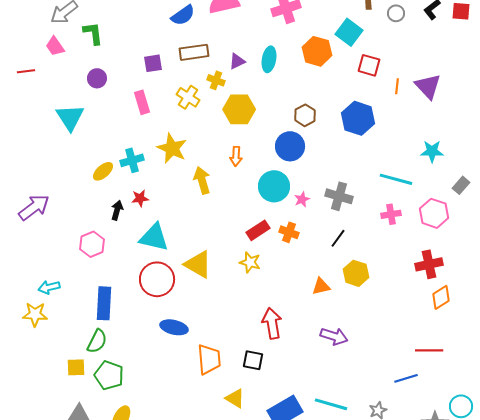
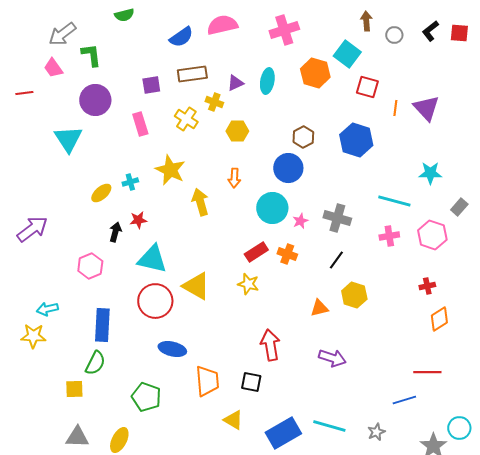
purple circle: (97, 78) -> (95, 100), size x1.6
yellow hexagon: (239, 109) -> (237, 131), size x0.7
cyan cross: (132, 160) -> (130, 182), size x0.7
red cross: (429, 264) -> (427, 286), size x0.6
green pentagon: (109, 375) -> (146, 397), moved

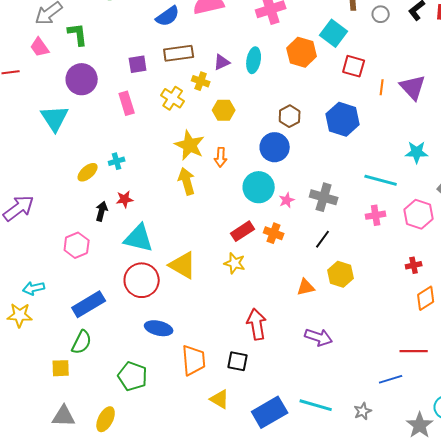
yellow star: (170, 170) -> (190, 145), moved
blue rectangle: (102, 325) -> (89, 304), turned 56

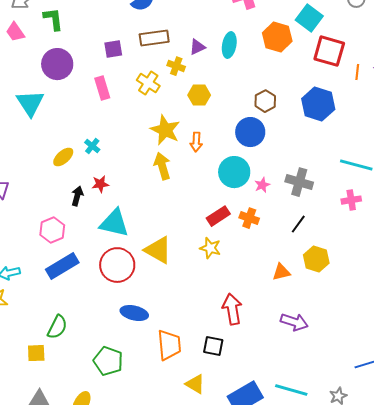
red square: (354, 66) -> (329, 51), size x1.4
cyan cross: (117, 161) -> (92, 146), turned -35
blue rectangle: (89, 304) -> (62, 266), moved

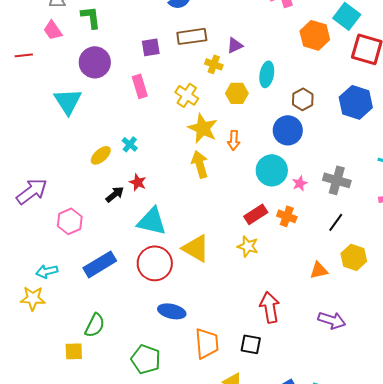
cyan ellipse: (229, 45) -> (267, 74), moved
yellow cross: (148, 83) -> (187, 95), moved
red star: (100, 184) -> (138, 182), turned 30
black arrow: (77, 196) -> (115, 194), turned 36
pink hexagon: (52, 230) -> (70, 221), moved

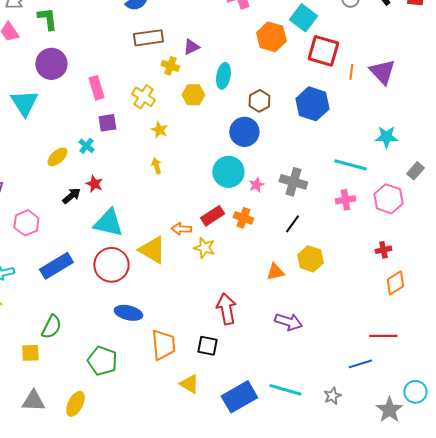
purple square: (151, 47) -> (107, 123), moved
yellow star: (203, 128) -> (159, 130), size x0.6
orange arrow: (234, 140) -> (181, 229), moved, turned 90
yellow arrow: (200, 164) -> (156, 166), size x0.6

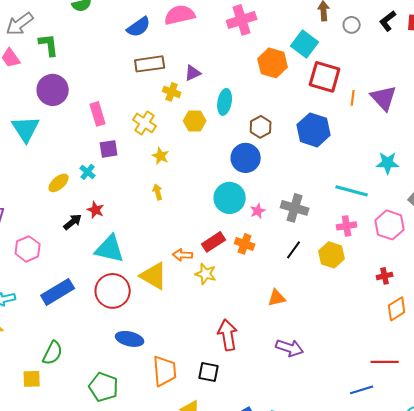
yellow hexagon: (310, 259) -> (332, 255), moved

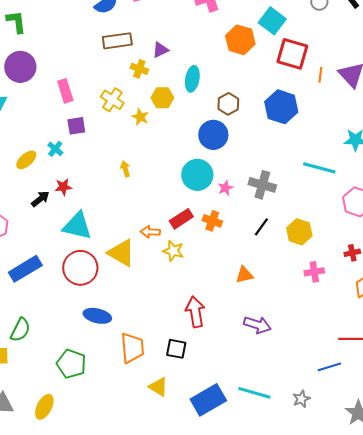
yellow star: (161, 156) -> (140, 117), moved
red star: (96, 210) -> (63, 187), turned -30
pink cross: (347, 226) -> (314, 272), moved

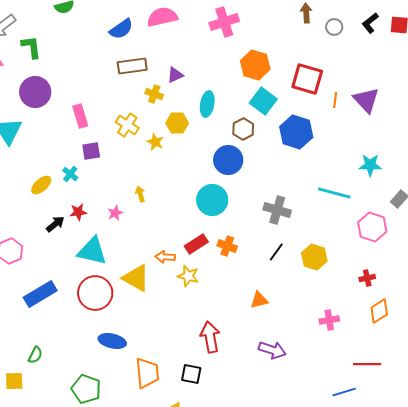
cyan square: (272, 21) -> (263, 101), moved
pink star: (225, 188) -> (115, 213), moved
pink cross: (314, 272) -> (329, 320), moved
green semicircle: (20, 330) -> (35, 355), size x0.7

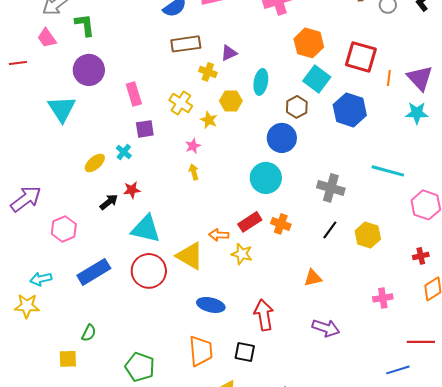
cyan star: (370, 165) -> (417, 113), moved
pink star: (115, 213) -> (193, 146), moved
blue ellipse: (112, 341) -> (211, 305), moved

